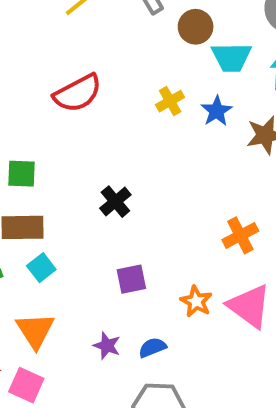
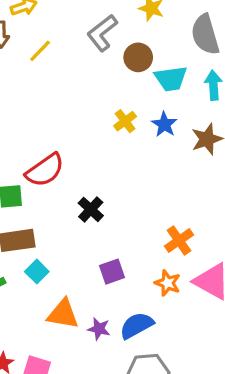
red semicircle: (78, 93) -> (45, 170), moved
orange cross: (240, 235) -> (179, 240), moved
orange triangle: (35, 330) -> (63, 314), moved, turned -40
blue semicircle: (152, 347) -> (137, 325), size x1.5

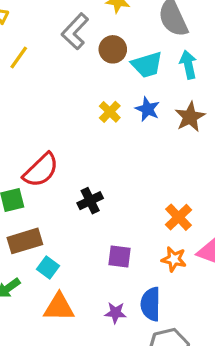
black cross: (91, 209) -> (90, 201), turned 30
purple square: (112, 272) -> (119, 256), turned 35
orange triangle: (63, 314) -> (59, 307), moved
blue semicircle: (137, 325) -> (151, 304), turned -52

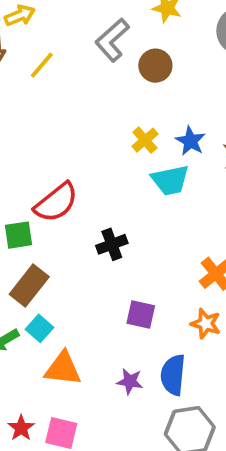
cyan trapezoid: (147, 65) -> (170, 180), moved
brown rectangle: (25, 241) -> (29, 286), turned -40
cyan square: (48, 268) -> (39, 328), moved

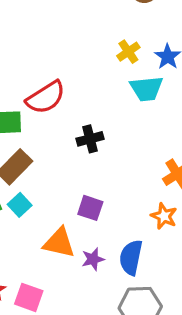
purple square: (141, 314) -> (90, 208), moved
orange triangle: (63, 369) -> (59, 243), moved
purple star: (130, 381) -> (93, 259), turned -30

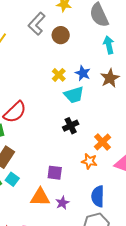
black cross: (90, 139) -> (71, 126), moved
orange star: (164, 216) -> (89, 161), moved
blue semicircle: (131, 257) -> (98, 196), moved

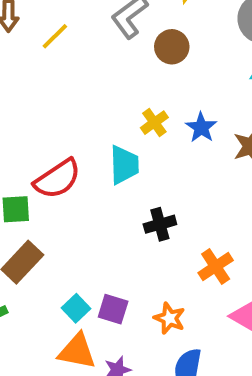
cyan trapezoid: (74, 95) -> (124, 165), moved, turned -85
orange star: (89, 161) -> (170, 318), moved
cyan square: (12, 179) -> (76, 308), moved

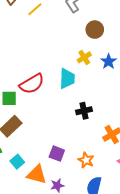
brown circle: (172, 47) -> (95, 30), moved
cyan square: (76, 308) -> (17, 162), moved

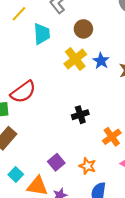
yellow cross: (84, 57) -> (75, 59), size x1.5
cyan trapezoid: (67, 79) -> (42, 34), moved
purple square: (57, 154) -> (56, 162), turned 35

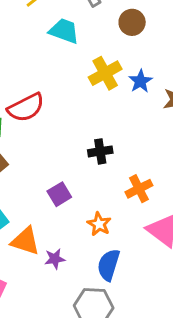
brown circle: (83, 29) -> (132, 22), moved
cyan trapezoid: (42, 34) -> (64, 31), turned -75
purple square: (56, 162) -> (59, 194), moved

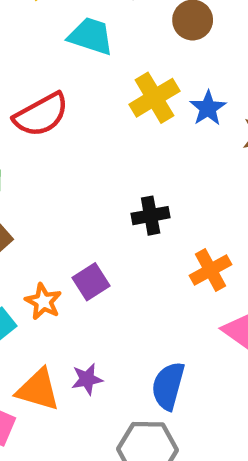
red semicircle: (26, 108) -> (41, 115), moved
orange star: (99, 224) -> (43, 302), moved
orange triangle: (25, 241) -> (38, 390), moved

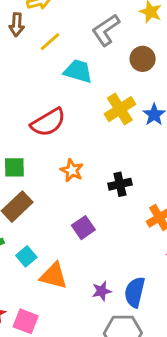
orange star: (43, 302) -> (72, 170), moved
purple star: (87, 379) -> (102, 291), moved
orange triangle: (38, 390) -> (54, 276), moved

